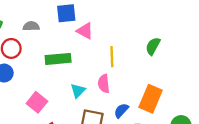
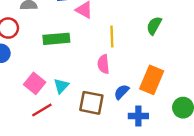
cyan triangle: (78, 91) -> (61, 86), moved

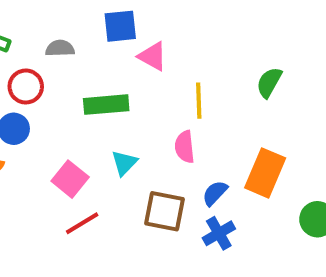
cyan triangle: (61, 86) -> (124, 163), moved
blue cross: (138, 116) -> (219, 233), moved, turned -30

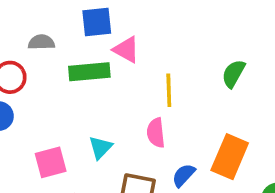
green rectangle: (106, 105) -> (89, 72), moved
pink square: (70, 179) -> (51, 162), turned 36

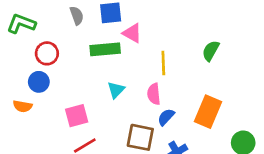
gray semicircle: (41, 42) -> (77, 16), moved, turned 72
cyan triangle: (100, 147) -> (116, 90), moved
blue semicircle: (184, 175) -> (166, 117), moved

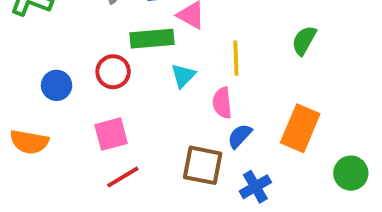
red circle: (47, 53) -> (113, 72), moved
cyan triangle: (116, 90) -> (183, 76), moved
orange semicircle: (23, 106) -> (29, 142), moved, size x1.4

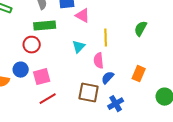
green rectangle: (152, 39) -> (45, 26), moved
red circle: (113, 72) -> (32, 45), moved
blue circle: (57, 85) -> (21, 70), moved
orange rectangle: (300, 128) -> (139, 74), size x0.7

